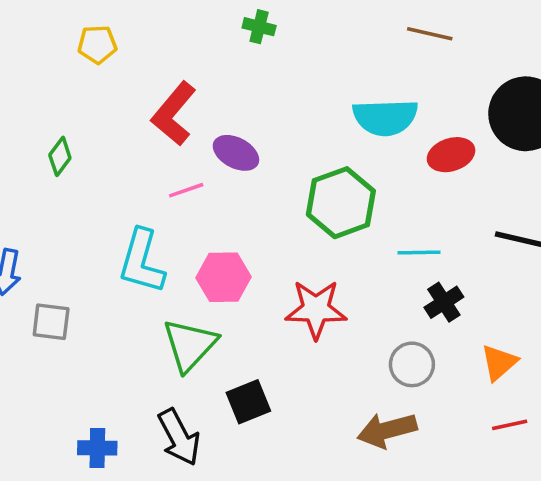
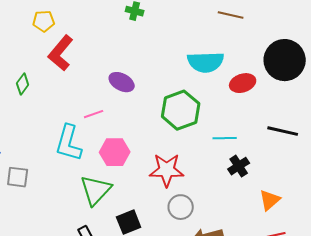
red L-shape: (174, 114) -> (61, 53), moved
pink line: (186, 190) -> (94, 114), moved
gray circle: (412, 364) -> (181, 207), moved

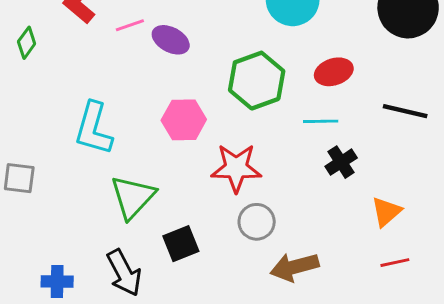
red ellipse: (243, 83) -> (334, 72), moved
pink line: (94, 114) -> (130, 25), moved
pink hexagon: (115, 152) -> (184, 120), moved

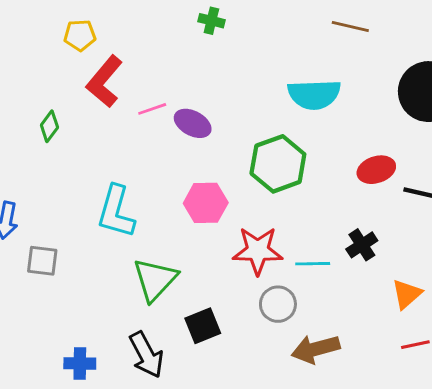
red ellipse: (334, 72) -> (376, 170), moved
cyan line: (321, 121) -> (313, 264), moved

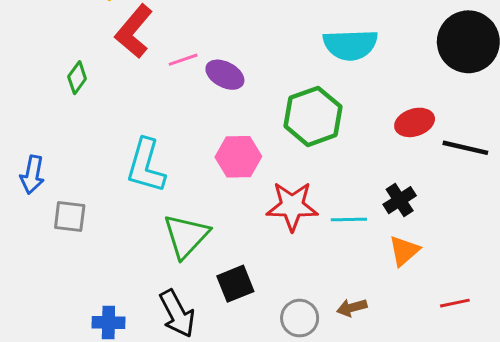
orange triangle: (407, 294) -> (404, 251), moved
gray circle: (278, 304) -> (300, 318), moved
brown arrow: (316, 349) -> (352, 308), size x0.6

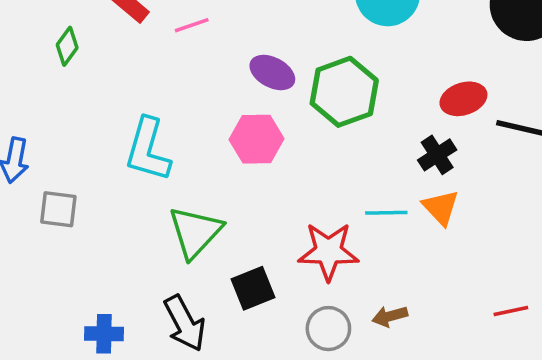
purple ellipse: (225, 75) -> (272, 73), moved
black cross: (400, 200) -> (437, 155), moved
red star: (292, 206) -> (328, 251), moved
orange triangle: (404, 251) -> (441, 208), moved, turned -32

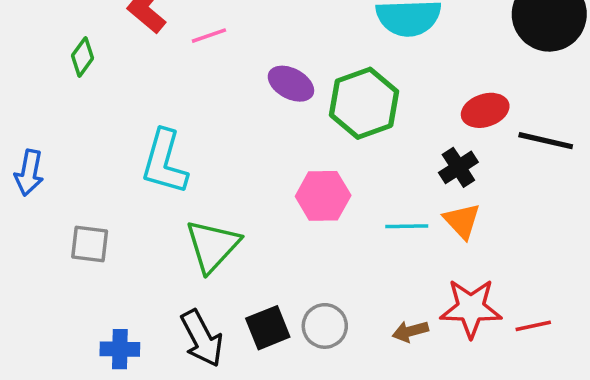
pink hexagon: (257, 139) -> (323, 196), moved
gray square: (58, 209) -> (90, 244), moved
red star: (328, 251) -> (471, 308), moved
black square: (253, 288) -> (268, 328), moved
gray circle: (328, 329) -> (325, 326), moved

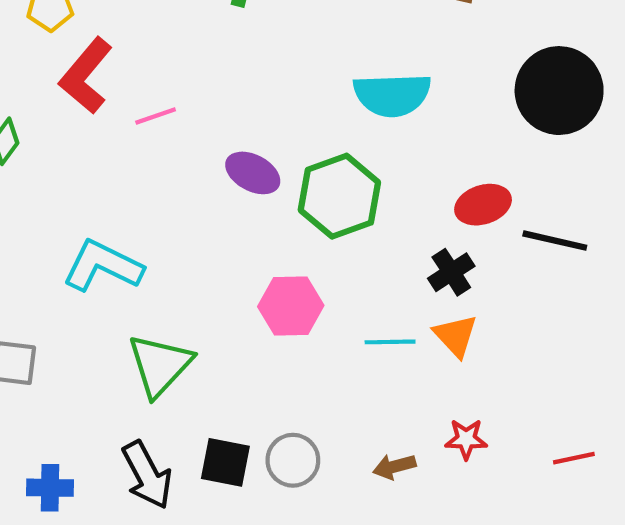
cyan L-shape: (164, 162) -> (103, 266), turned 100
red star: (471, 308) -> (466, 439), size x0.6
red line: (533, 326) -> (574, 458), moved
black square: (268, 328) -> (225, 462), turned 33

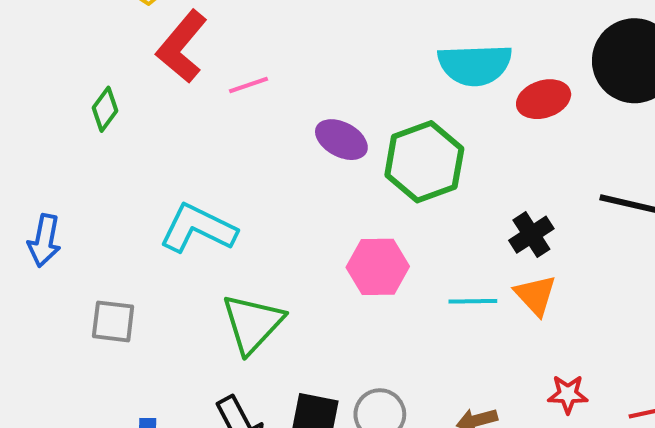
red ellipse: (483, 205) -> (544, 99), moved
red star: (466, 439) -> (568, 394), moved

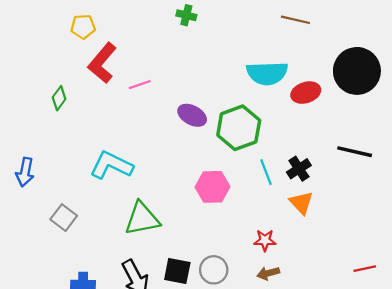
cyan line: (473, 301) -> (266, 172), moved, turned 70
gray square: (113, 321) -> (64, 218), turned 30
green triangle: (253, 323) -> (142, 219), turned 36
red star: (568, 394) -> (265, 240), moved

